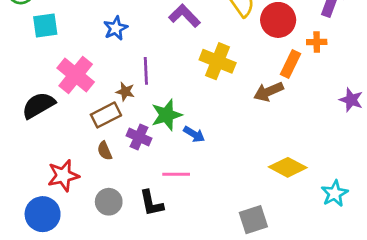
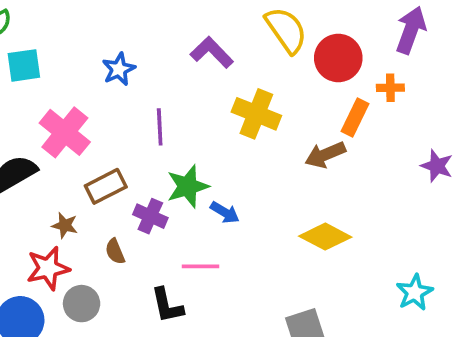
brown star: (125, 92) -> (65, 225), moved
brown semicircle: (105, 151) -> (115, 251), moved
yellow diamond: (288, 167) -> (325, 237), moved
gray circle: (109, 202) -> (82, 304), moved

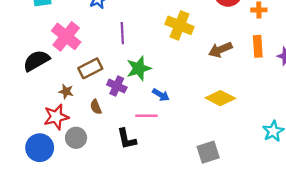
orange rectangle: (355, 118) -> (258, 46), moved, turned -30
blue arrow: (225, 212) -> (161, 95), moved

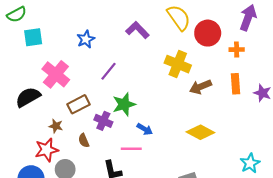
yellow cross: (180, 25) -> (178, 64), moved
purple line: (122, 33) -> (109, 71), turned 42

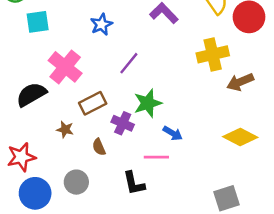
yellow cross: (178, 64) -> (213, 54), turned -35
red star: (47, 150) -> (21, 157), moved

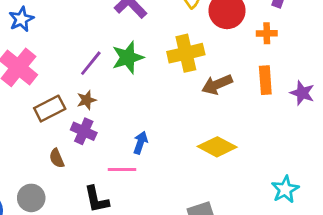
blue star: (101, 24) -> (21, 19), moved
green star: (148, 103) -> (128, 57), moved
brown star: (65, 129) -> (87, 100), moved, turned -30
blue arrow: (173, 133) -> (140, 143), turned -102

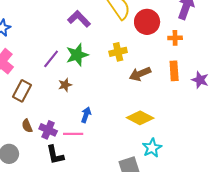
yellow cross: (186, 53) -> (118, 52), size x0.7
brown star: (87, 100) -> (65, 85), moved
brown rectangle: (50, 109) -> (22, 91), turned -35
purple cross: (84, 131) -> (48, 130), moved
cyan star: (285, 189) -> (152, 148), moved

